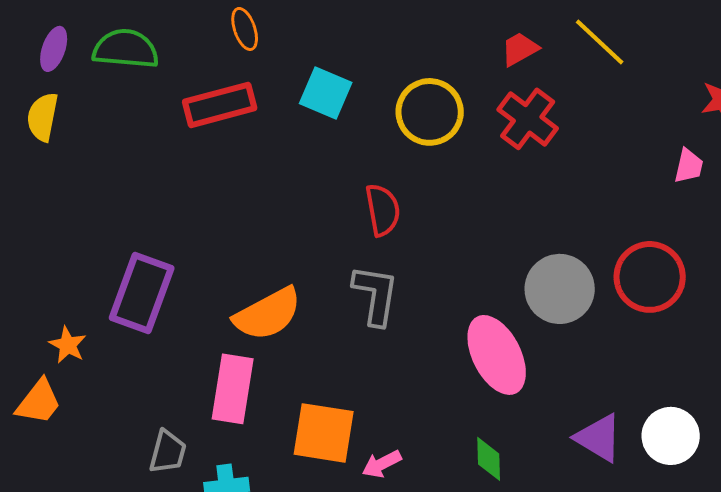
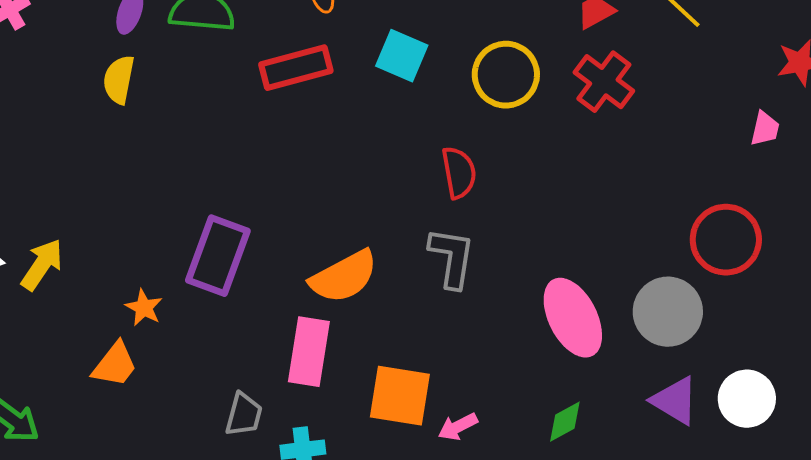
gray circle: (560, 289) -> (668, 312), moved
green diamond: (489, 459) -> (565, 422), turned 63

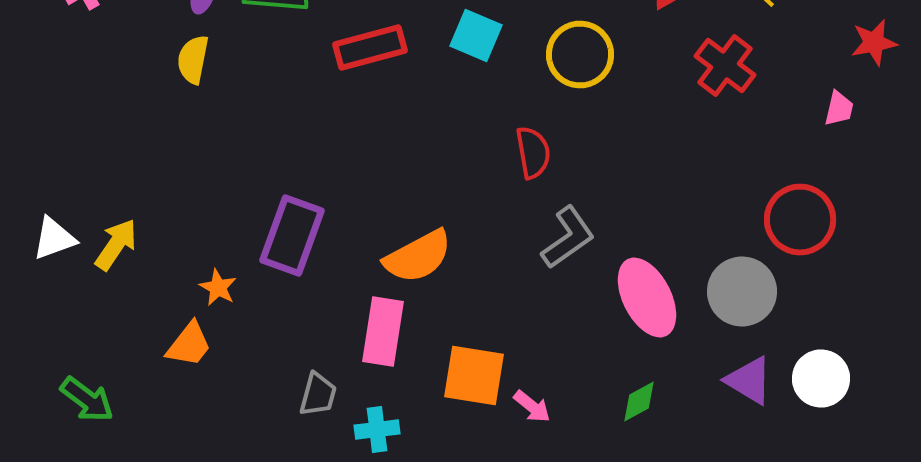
red cross: (604, 82) -> (725, 66), moved
gray L-shape: (452, 258) -> (568, 238), moved, turned 46
pink arrow: (458, 427) -> (532, 406), turned -114

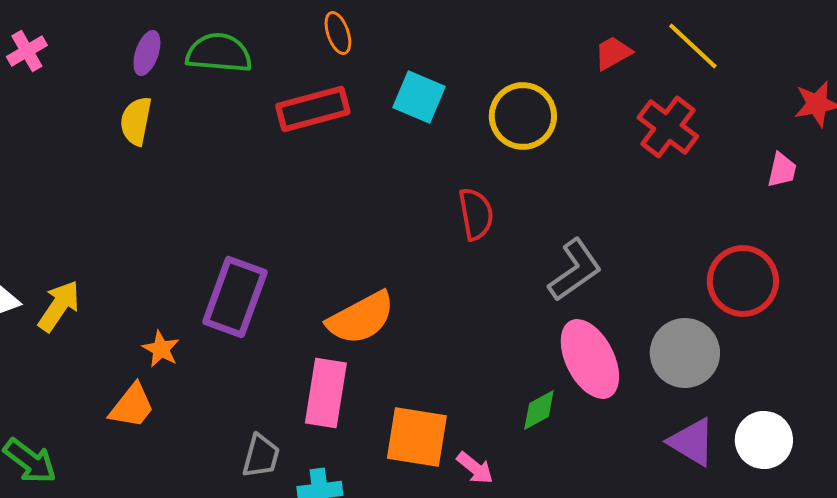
gray L-shape: (568, 238) -> (575, 270), moved
green diamond: (639, 402) -> (539, 410), moved

